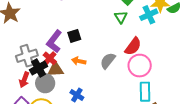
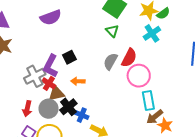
cyan cross: (149, 15) -> (152, 33), moved
gray cross: (27, 56) -> (35, 76), moved
gray semicircle: (108, 61) -> (110, 61), moved
black cross: (39, 68) -> (68, 107), moved

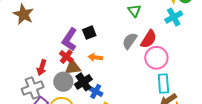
gray cross: (35, 76) -> (33, 88), moved
red arrow: (27, 109) -> (42, 68), moved

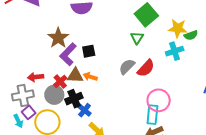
brown star: (23, 14) -> (58, 38), moved
red cross: (66, 57) -> (60, 81), moved
pink circle: (156, 58) -> (159, 100), moved
brown triangle: (73, 67) -> (75, 76), moved
red arrow: (42, 68) -> (36, 77), turned 56

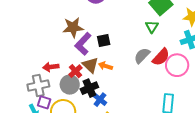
brown star: (58, 38) -> (73, 27), turned 30
brown triangle: (75, 76) -> (90, 65), turned 42
pink circle: (159, 100) -> (177, 65), moved
purple square: (29, 112) -> (44, 102), turned -32

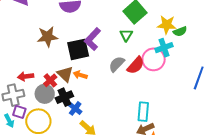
black square: (104, 41) -> (78, 49), size x1.6
purple L-shape: (83, 44) -> (92, 39), moved
pink circle: (177, 65) -> (154, 59), moved

